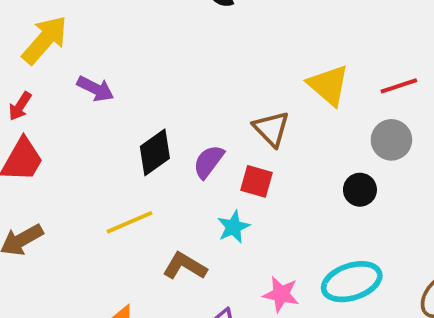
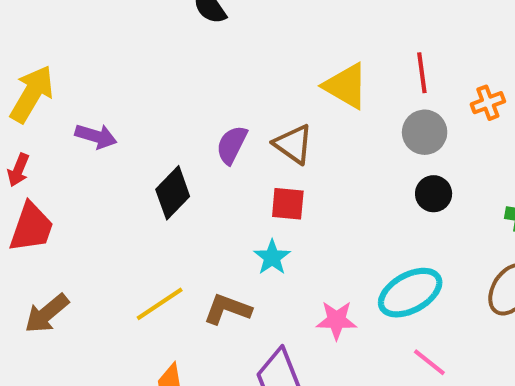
red line: (399, 86) -> (422, 73), turned -69
purple semicircle: (209, 162) -> (232, 145), moved
black circle: (360, 190) -> (434, 194), moved
yellow line: (129, 222) -> (160, 304), moved

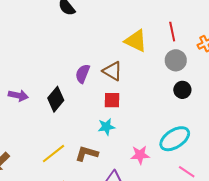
purple arrow: (96, 136) -> (18, 95), moved
cyan star: (272, 257) -> (106, 127), turned 30

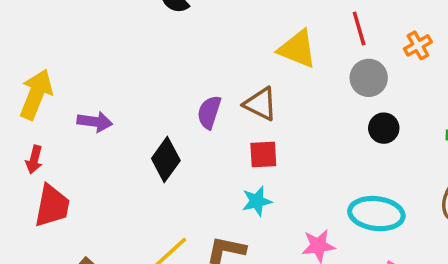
purple arrow: (18, 95) -> (95, 122), moved
cyan ellipse: (175, 139) -> (376, 214), turned 44

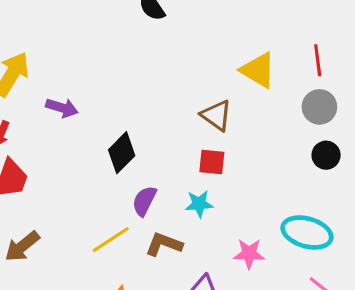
purple semicircle: (209, 112) -> (144, 201), moved

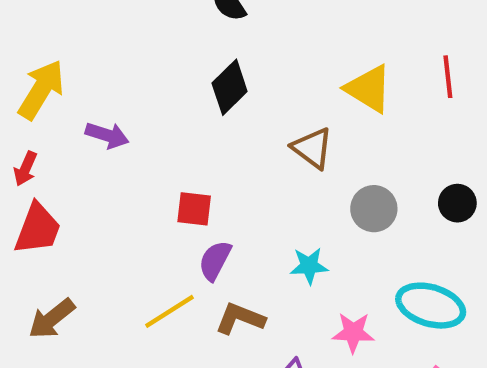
gray circle: (319, 107) -> (374, 209), moved
black diamond: (122, 153) -> (230, 87), moved
red square: (212, 162) -> (194, 209), moved
cyan star: (199, 204) -> (309, 266), moved

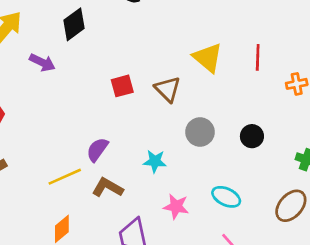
black diamond: (230, 87) -> (74, 24), moved
red square: (194, 209) -> (122, 86), moved, turned -30
cyan ellipse: (431, 306) -> (226, 197), size x0.7

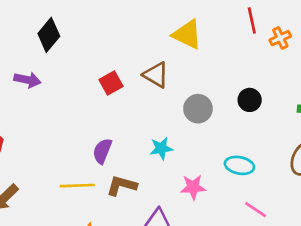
red line: (258, 57) -> (252, 20), moved
yellow line: (65, 177) -> (77, 186), turned 36

